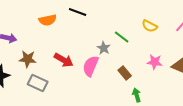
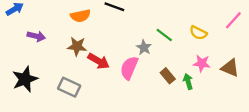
yellow semicircle: (150, 26) -> (198, 33), moved
brown star: (28, 59) -> (77, 46), moved
green arrow: (137, 95) -> (188, 81), moved

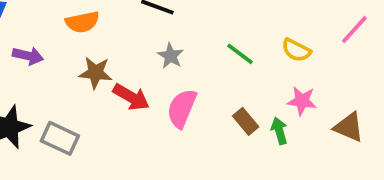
orange semicircle: (80, 16) -> (82, 22), moved
gray star: (144, 47) -> (171, 56), moved
brown triangle: (230, 68) -> (349, 127), moved
gray rectangle: (69, 87) -> (60, 138), moved

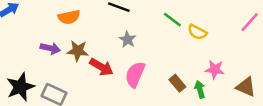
yellow semicircle: (296, 50) -> (197, 32), moved
green line: (240, 54) -> (172, 20), moved
purple arrow: (28, 56) -> (50, 48), moved

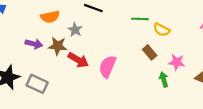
green line: (172, 20) -> (140, 19), turned -35
gray star: (128, 40) -> (75, 30), moved
brown rectangle: (177, 83) -> (150, 52), moved

